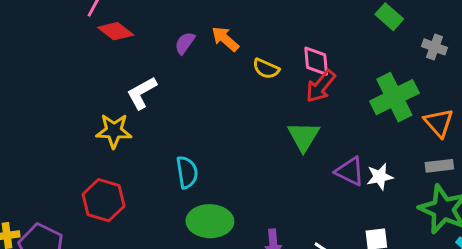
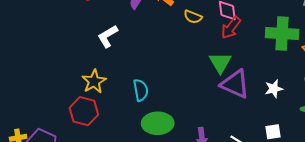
green cross: (394, 97) -> (282, 33), turned 32
yellow star: (114, 131) -> (94, 81), moved, turned -30
purple triangle: (350, 171) -> (235, 84), moved, size x1.4

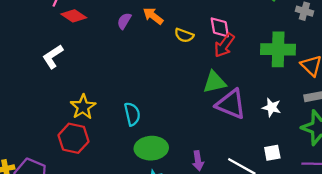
white L-shape: (108, 36) -> (53, 57), moved
green triangle: (220, 63) -> (214, 82), turned 50
white star: (274, 89) -> (272, 107), turned 30

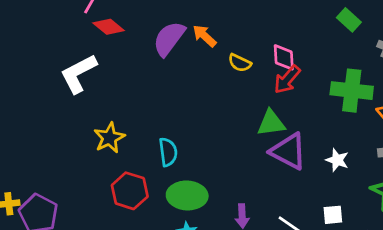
purple semicircle: (124, 21) -> (169, 39), size x1.8
white L-shape: (53, 57) -> (79, 74), size x1.4
red hexagon: (74, 138) -> (130, 191), moved

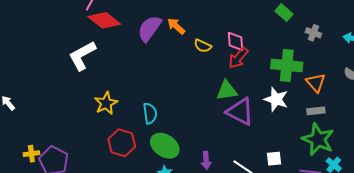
red diamond: (109, 27) -> (104, 20), size x1.4
white star: (337, 160) -> (276, 99), moved, size x1.4
green ellipse: (187, 195) -> (165, 146), turned 32

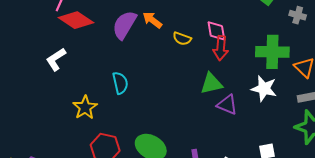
white L-shape: (82, 56) -> (56, 59), size x0.7
red arrow: (238, 58) -> (221, 48), turned -30
purple triangle: (240, 112) -> (227, 105), size x0.7
cyan semicircle: (150, 113) -> (120, 83), moved

